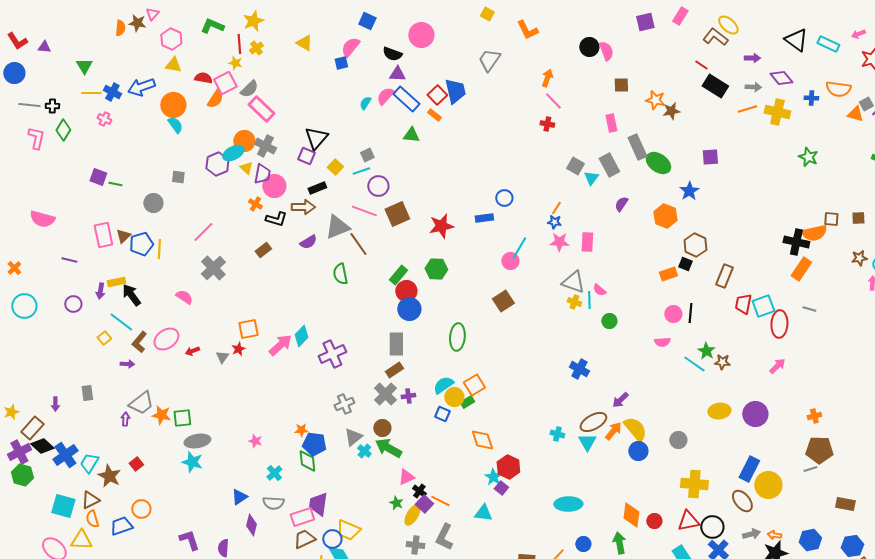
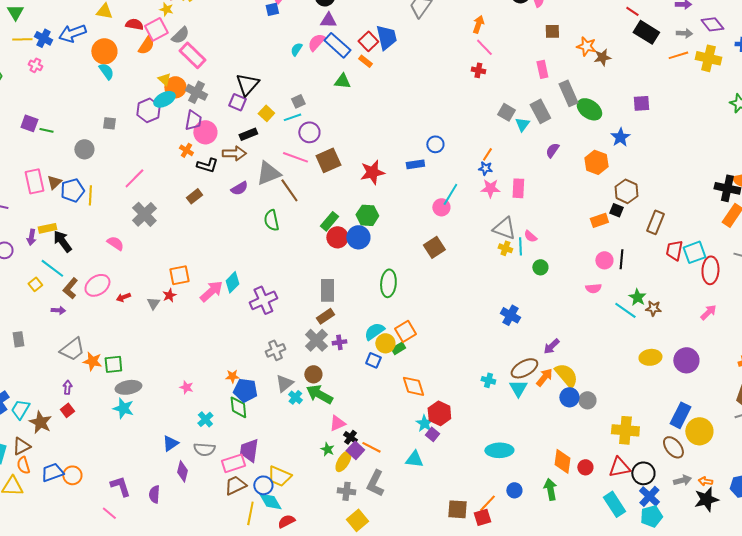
yellow triangle: (246, 168) -> (164, 79), moved
blue circle: (409, 309) -> (358, 237), moved
purple arrow: (125, 419) -> (67, 387), moved
gray circle: (678, 440) -> (587, 400), moved
orange circle: (141, 509) -> (72, 475), moved

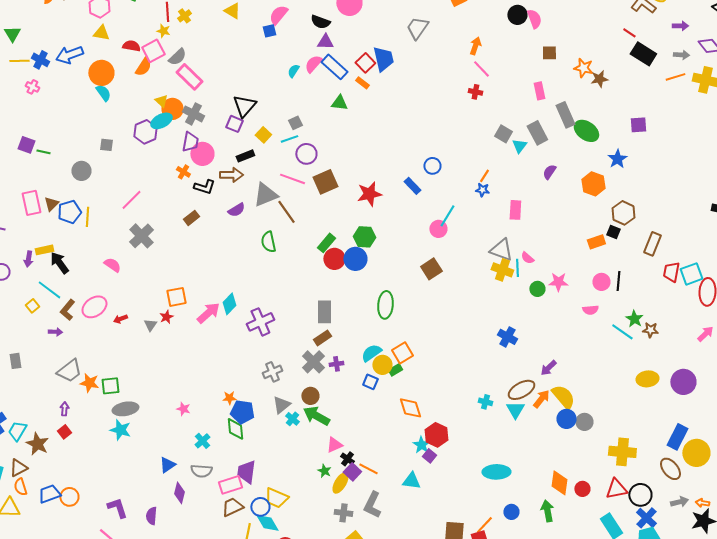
blue rectangle: (415, 164) -> (412, 186), turned 54
pink star: (490, 188) -> (558, 282), moved
yellow cross: (505, 248) -> (502, 270), size x1.5

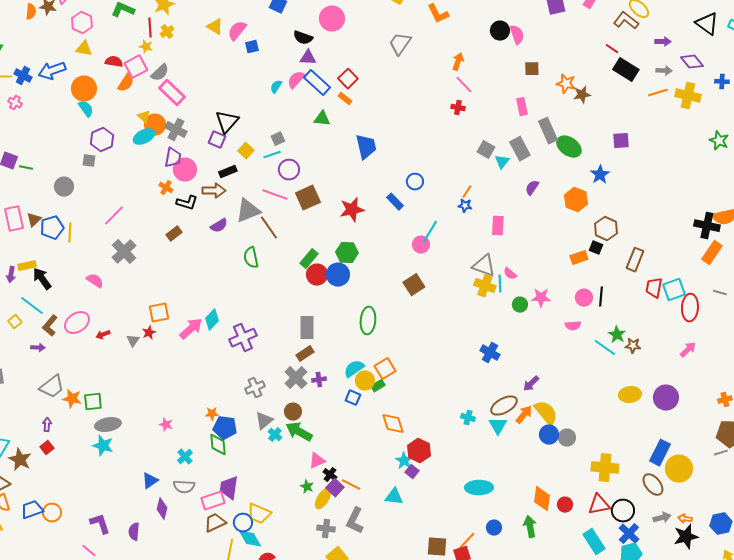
pink semicircle: (278, 15) -> (237, 31), moved
blue trapezoid: (383, 59) -> (366, 147), moved
purple hexagon: (145, 132) -> (102, 140), moved

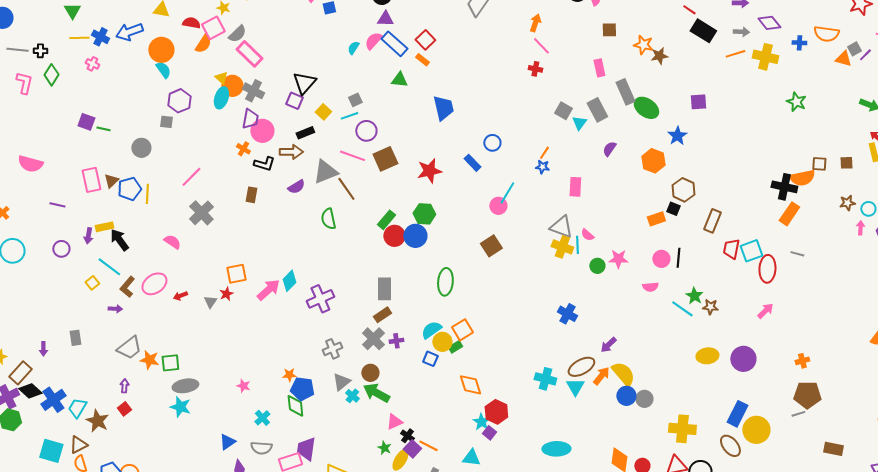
cyan ellipse: (144, 137) -> (221, 98), turned -45
brown rectangle: (174, 234) -> (251, 195), turned -42
cyan cross: (468, 418) -> (545, 379), size x1.5

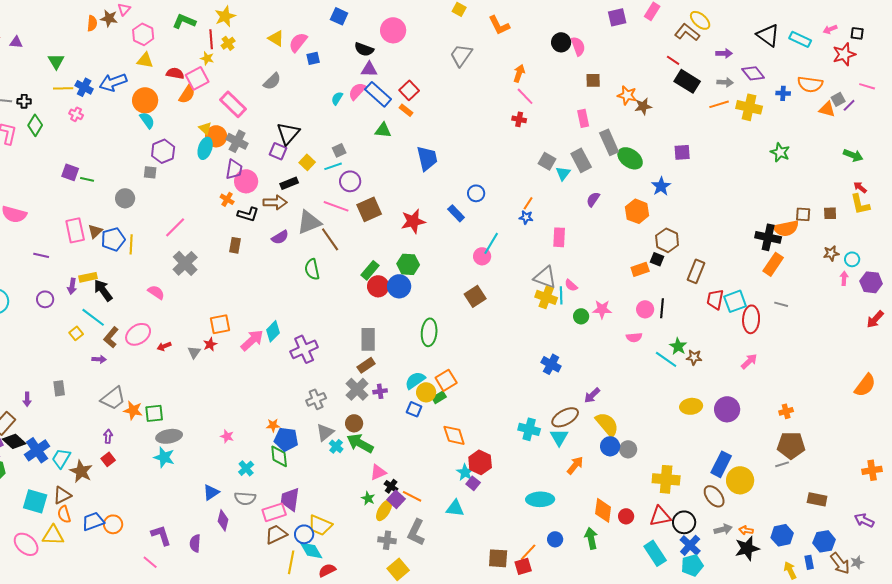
gray semicircle: (237, 34) -> (272, 81), moved
orange arrow: (601, 376) -> (575, 465), moved

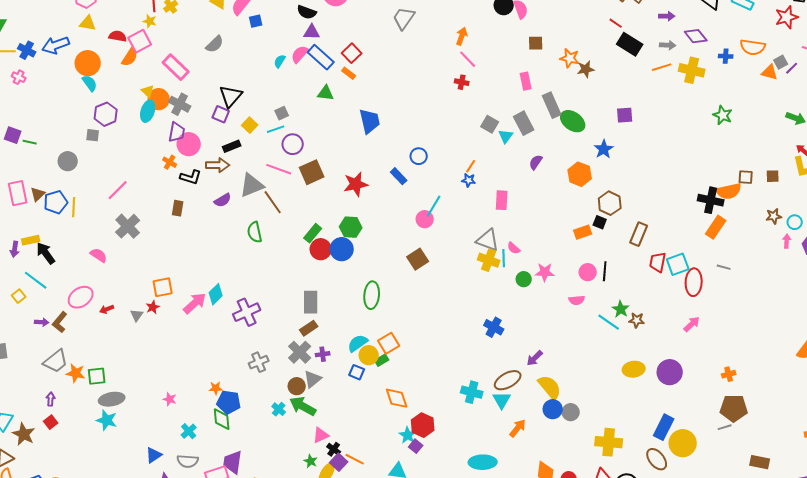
brown L-shape: (111, 337) -> (60, 322), moved
gray triangle: (325, 432) -> (313, 379), moved

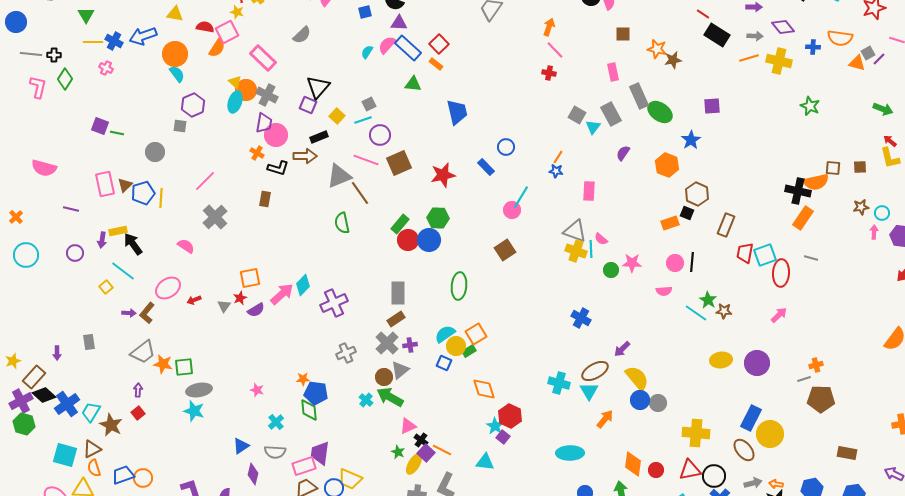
blue square: (256, 21) -> (365, 12), moved
purple semicircle: (223, 200) -> (256, 310), moved
gray line: (725, 427) -> (804, 379), moved

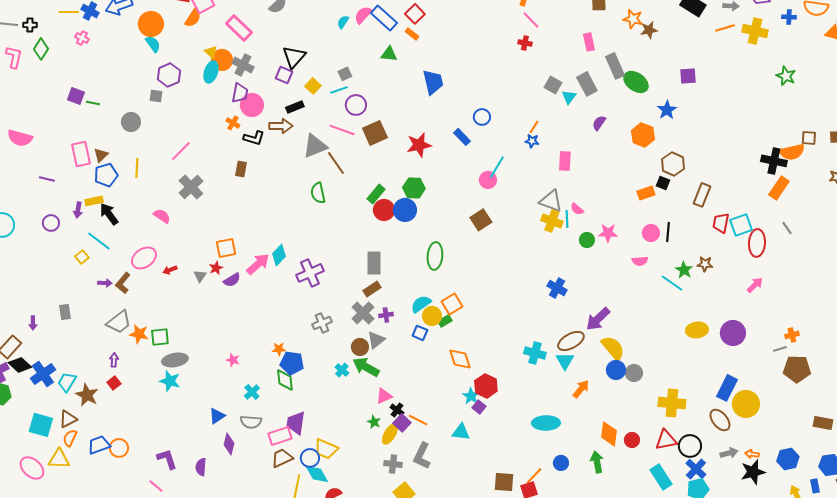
blue pentagon: (143, 193) -> (106, 175), moved
gray line: (811, 258) -> (787, 228), turned 40
brown star: (724, 311) -> (705, 264), moved
purple arrow: (622, 349) -> (598, 319), size x1.5
orange semicircle: (94, 468) -> (70, 438), turned 42

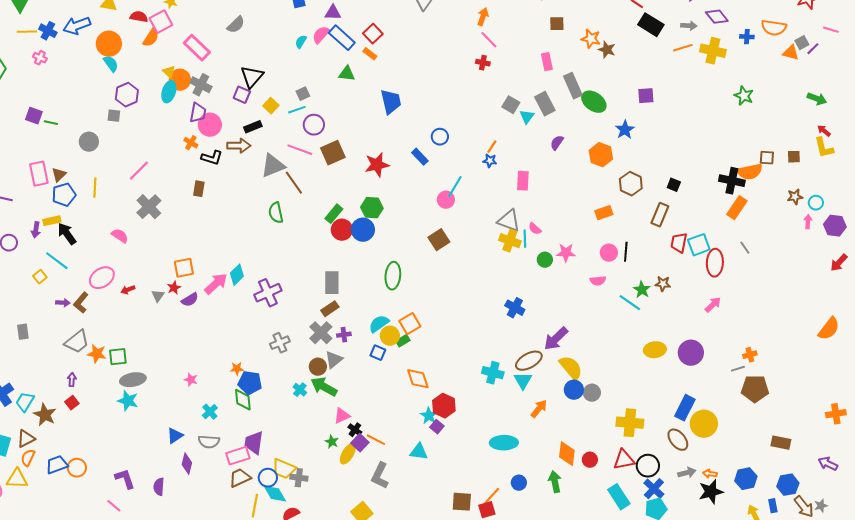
brown star: (649, 30) -> (607, 50), turned 30
black square: (663, 183) -> (674, 185), moved
gray cross: (393, 464) -> (299, 478), moved

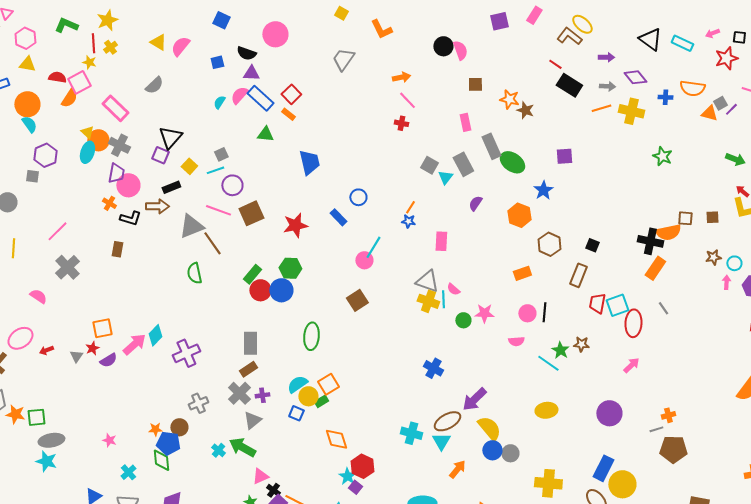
orange arrow: (483, 17) -> (401, 77), turned 60
yellow ellipse: (655, 350) -> (546, 410), moved
brown circle: (318, 367) -> (179, 427), moved

